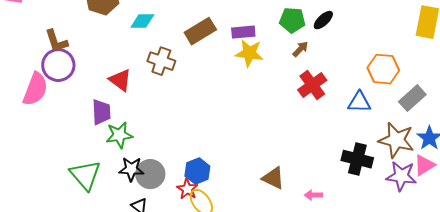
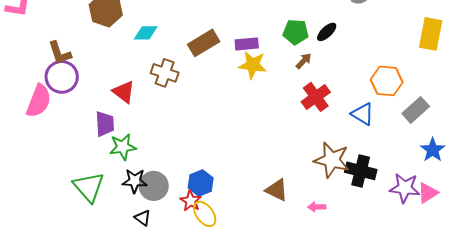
blue triangle: (359, 102) -> (363, 114), turned 30
brown star: (396, 140) -> (332, 160), moved
pink triangle: (424, 165) -> (428, 193), moved

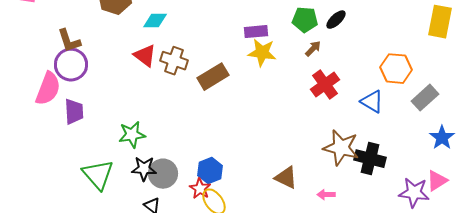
brown rectangle: (204, 43) -> (213, 77), moved
red triangle: (124, 92) -> (145, 56), moved
purple trapezoid: (105, 124) -> (74, 112), moved
purple star: (405, 188) -> (414, 193), moved

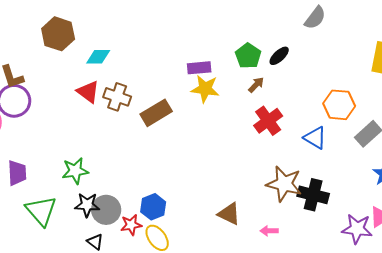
green pentagon: (305, 20) -> (248, 56), turned 30
purple trapezoid: (74, 112) -> (17, 173), moved
red star: (200, 189) -> (131, 225), moved, turned 30

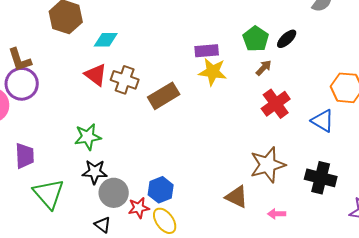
green star: (75, 171) -> (88, 137), moved
brown star: (284, 184) -> (268, 165), moved, turned -30
black star: (87, 205) -> (95, 172), moved

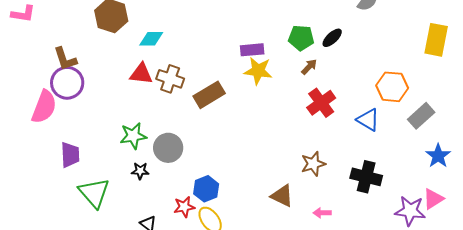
green pentagon: (256, 39) -> (301, 38), turned -30
red triangle: (96, 75) -> (141, 74), turned -30
brown star: (268, 165) -> (313, 164), size x0.7
black star: (95, 172) -> (140, 171), size x0.7
gray circle: (114, 193) -> (168, 148), moved

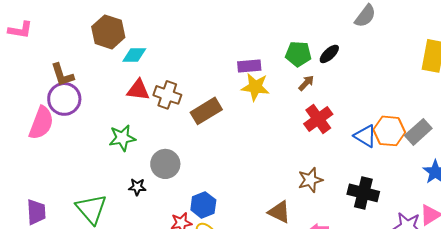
cyan diamond: (151, 39) -> (134, 55), moved
orange hexagon: (392, 87) -> (389, 131), moved
green star: (133, 136) -> (122, 138), moved
purple trapezoid: (70, 155) -> (36, 212), moved

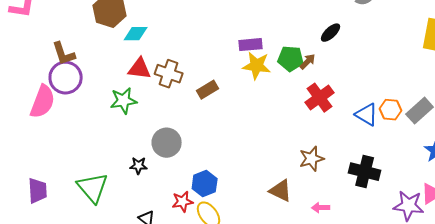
green pentagon: (298, 54) -> (291, 59), moved
brown rectangle: (206, 111) -> (208, 90), size x0.7
orange hexagon: (389, 131) -> (391, 110), size x0.7
green star: (122, 138) -> (124, 101), moved

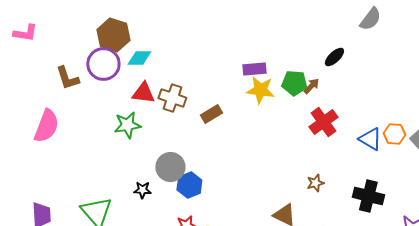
purple circle: (66, 78) -> (103, 64), moved
brown star: (312, 159) -> (315, 183), size x0.7
blue hexagon: (205, 184) -> (189, 185), moved

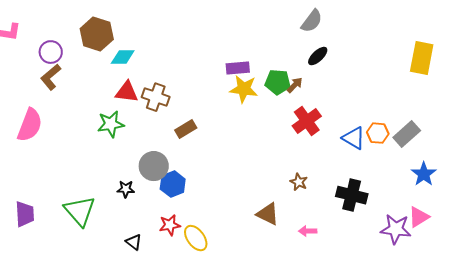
gray semicircle: (370, 19) -> (312, 21), moved
purple circle: (103, 64) -> (51, 52), moved, size x0.7
brown L-shape: (67, 78) -> (51, 77), turned 68
brown rectangle: (211, 114) -> (186, 129), moved
brown star: (315, 183) -> (299, 182), turned -30

